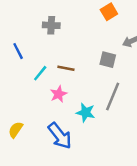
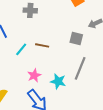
pink star: (59, 94) -> (34, 75), moved

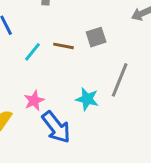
gray square: (76, 38) -> (96, 37), moved, turned -32
pink star: (34, 75) -> (34, 101), moved

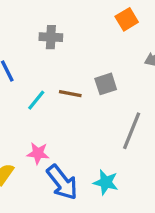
cyan star: (87, 99) -> (106, 182), moved
pink star: (34, 101) -> (38, 153), turned 30

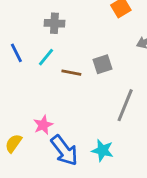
cyan line: (36, 100) -> (46, 57), moved
pink star: (38, 153) -> (43, 125), turned -30

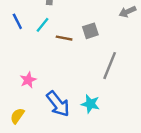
pink star: (43, 125) -> (28, 80), moved
yellow semicircle: (13, 143) -> (17, 116), moved

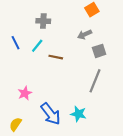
gray arrow: (127, 12) -> (85, 34), moved
gray square: (90, 31) -> (99, 51), moved

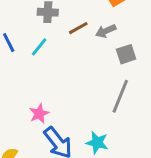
brown line: (56, 57) -> (78, 28), moved, turned -40
pink star: (25, 93) -> (39, 114), moved

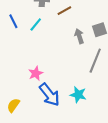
gray arrow: (106, 31) -> (79, 36), moved, turned 96

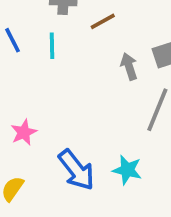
cyan line: (36, 24) -> (52, 46), turned -40
pink star: (36, 73) -> (24, 132), moved

